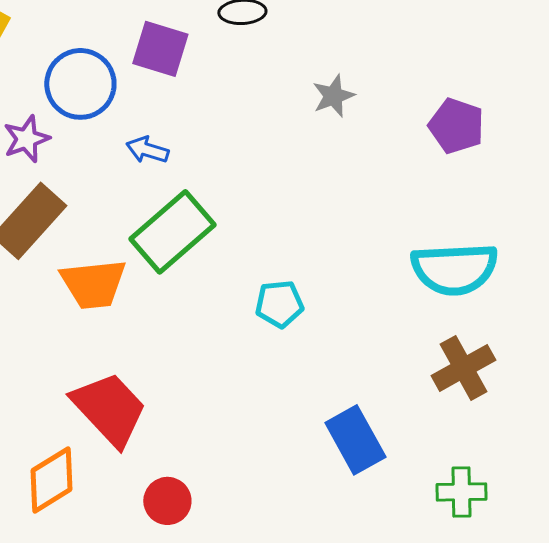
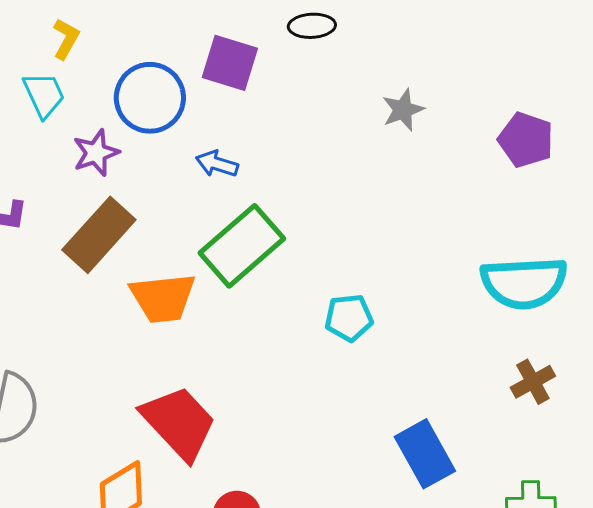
brown cross: (463, 368) -> (533, 382), size x0.7

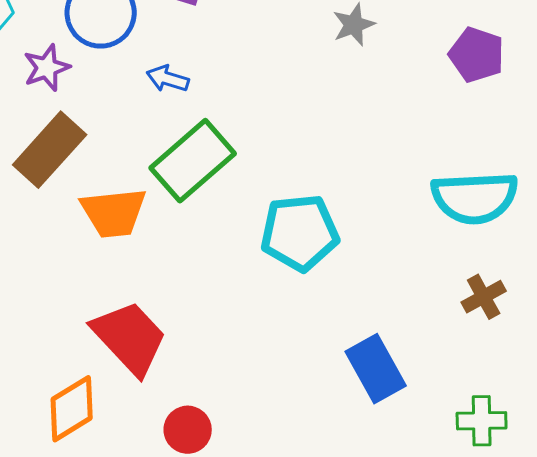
cyan pentagon: (349, 318) -> (300, 233), size x1.6

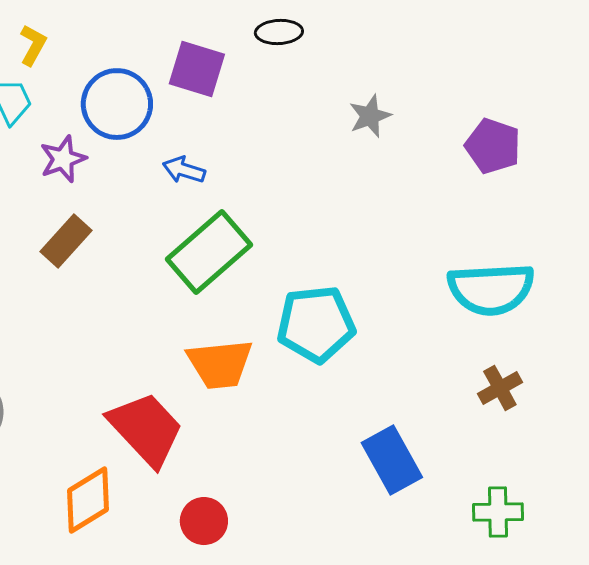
brown rectangle: (50, 150) -> (66, 241), size x0.7
orange trapezoid: (114, 213) -> (220, 364), moved

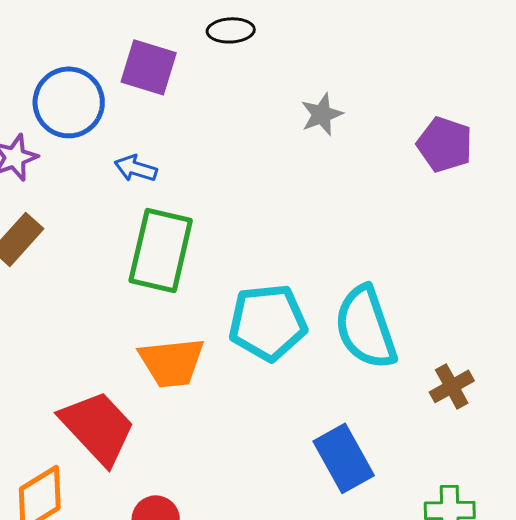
green rectangle: (209, 252) -> (161, 250), turned -36
cyan semicircle: (491, 289) -> (366, 327), moved, turned 74

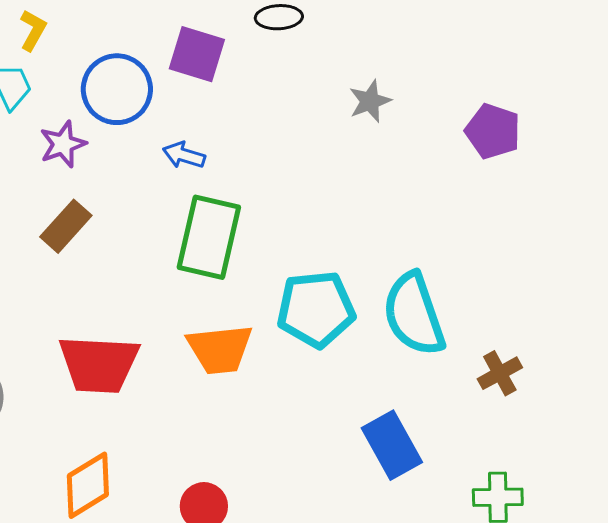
red trapezoid: (98, 427) -> (99, 364), moved, turned 136

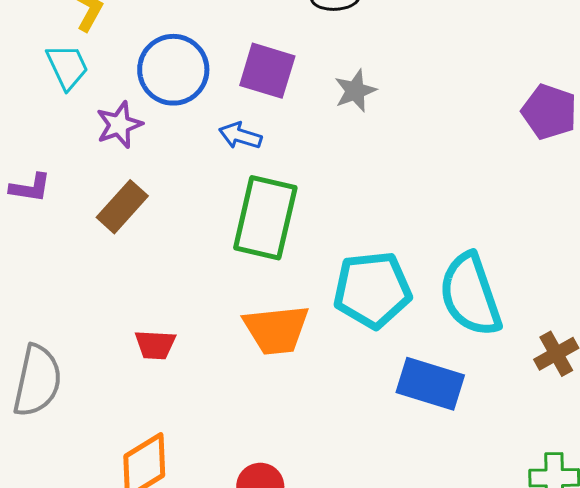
purple square: (197, 54) -> (267, 71), moved
gray star: (370, 101) -> (355, 91), moved
red trapezoid: (99, 364) -> (155, 345), size x0.5
blue rectangle: (392, 445) -> (430, 384), moved, turned -44

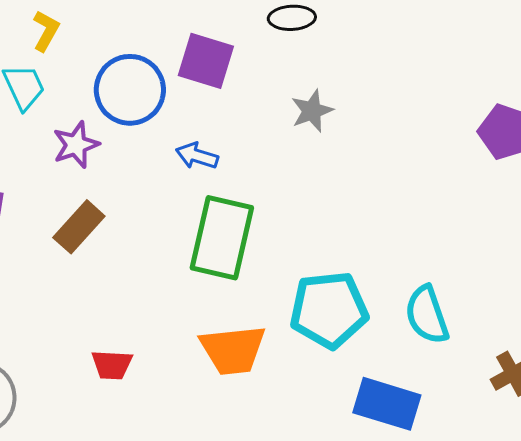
purple square: (267, 71) -> (206, 61), moved
cyan semicircle: (470, 295) -> (427, 315), size x0.7

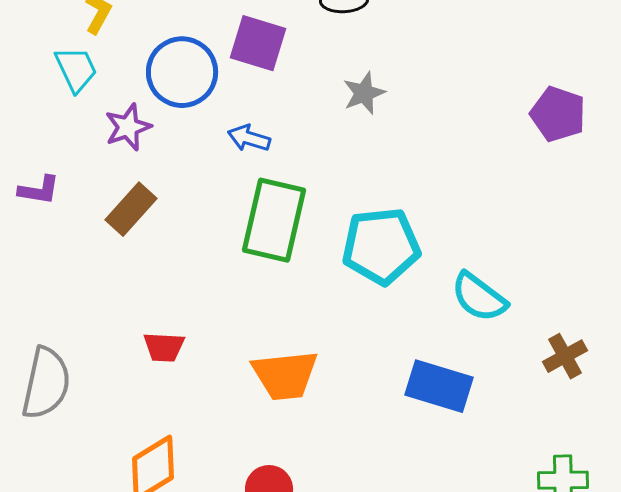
cyan pentagon: (329, 310) -> (381, 246), moved
cyan semicircle: (427, 315) -> (479, 297), turned -34
orange trapezoid: (233, 350) -> (285, 375), moved

